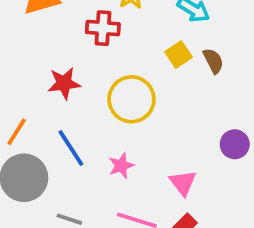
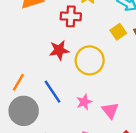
red star: (64, 83) -> (59, 50), moved
pink triangle: (183, 183) -> (110, 110), moved

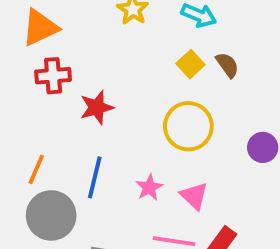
red cross: (71, 16) -> (53, 76), moved
yellow circle: (90, 60) -> (188, 126), moved
blue line: (52, 92) -> (95, 177), turned 55

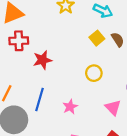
yellow circle: (188, 126) -> (94, 73), size x0.6
pink triangle: (194, 196) -> (113, 108), moved

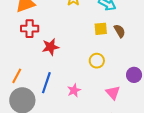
yellow square: (97, 38) -> (101, 29), turned 32

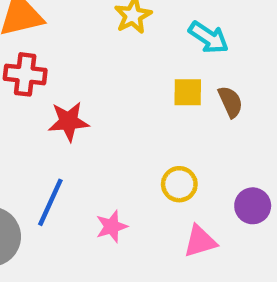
yellow circle: (97, 61) -> (179, 184), moved
pink triangle: (113, 93) -> (200, 241), turned 49

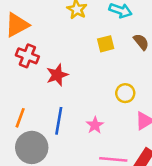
red cross: (25, 74) -> (27, 56), turned 30
yellow square: (188, 92) -> (106, 44), moved

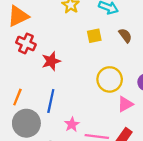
yellow circle: (125, 93) -> (110, 79), size x1.5
pink star: (95, 125) -> (72, 124), moved

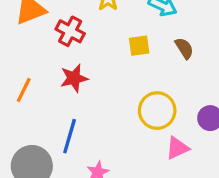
red cross: (26, 43) -> (70, 31), moved
orange line: (17, 97) -> (24, 90), moved

